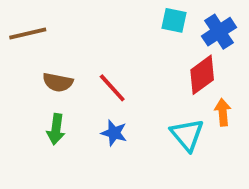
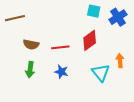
red diamond: (202, 75) -> (90, 40), moved
red line: (112, 88) -> (60, 47), turned -54

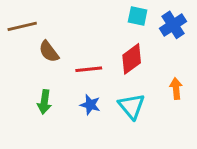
brown semicircle: (31, 44) -> (49, 52), moved, turned 42
cyan triangle: (101, 73) -> (132, 106), moved

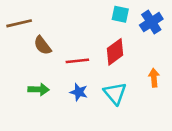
green arrow: (44, 102) -> (39, 89), turned -96

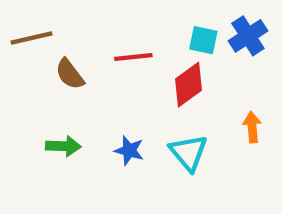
cyan square: (120, 14) -> (203, 40), moved
red line: (77, 61) -> (133, 57), moved

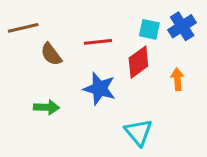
orange arrow: (252, 127) -> (177, 79), moved
blue star: (129, 150) -> (99, 89), moved, size x1.5
cyan triangle: (189, 153) -> (138, 132), moved

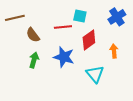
cyan square: (149, 29) -> (80, 16), moved
green arrow: (46, 107) -> (34, 60), moved, turned -77
cyan triangle: (138, 132) -> (95, 74), moved

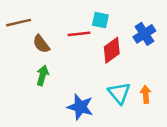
blue cross: (117, 17) -> (144, 34), moved
orange arrow: (114, 51) -> (146, 94), moved
blue star: (64, 57) -> (80, 107), moved

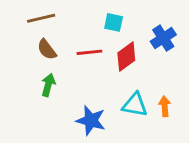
brown line: (19, 23) -> (41, 18), moved
red line: (79, 34) -> (89, 52), moved
cyan triangle: (119, 93) -> (135, 105), turned -40

